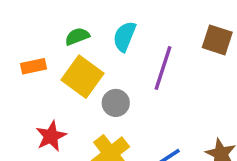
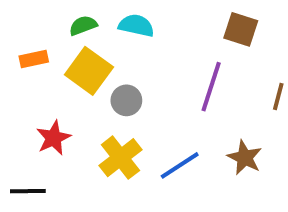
cyan semicircle: (124, 36) -> (136, 25), turned 80
purple line: (163, 68) -> (211, 87), moved

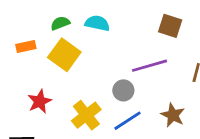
purple line: (211, 87) -> (149, 66), turned 56
gray circle: (126, 100) -> (123, 90), moved

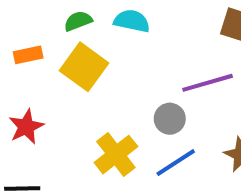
red star: (40, 101) -> (26, 127), moved

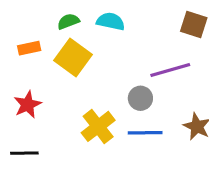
blue line: (176, 163) -> (145, 133), turned 32

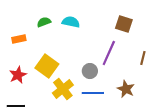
yellow square: (73, 57) -> (47, 66), moved
purple line: (170, 70) -> (109, 53), turned -50

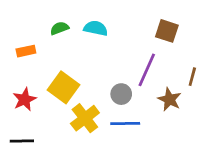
brown star: (126, 89) -> (170, 99), moved

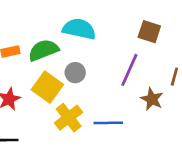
green semicircle: (59, 28) -> (43, 50), moved, size x1.6
cyan semicircle: (96, 28) -> (79, 29), size x1.4
gray circle: (121, 94) -> (75, 73), moved

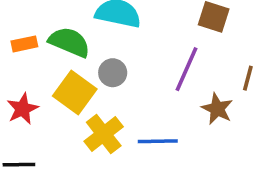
green semicircle: (43, 50) -> (69, 42), turned 44

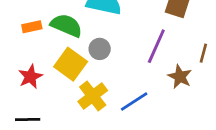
blue line: (158, 141) -> (134, 102), turned -32

